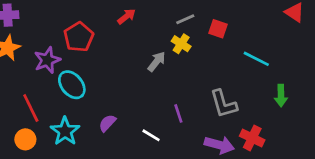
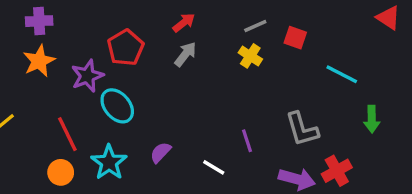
gray arrow: (157, 62) -> (185, 54), moved
red cross: (252, 138) -> (337, 171), turned 35

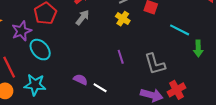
green arrow: (372, 119) -> (198, 49), moved
purple line: (247, 141) -> (121, 57), moved
purple semicircle: (160, 152) -> (80, 80), moved, turned 72
cyan star: (109, 162) -> (35, 85), turned -30

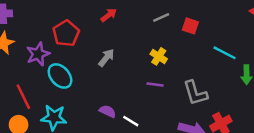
gray arrow: (82, 18) -> (106, 58), moved
yellow cross: (123, 19) -> (159, 56), moved
purple line: (121, 57) -> (155, 85), turned -64

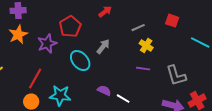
gray line: (161, 17) -> (138, 28), moved
cyan ellipse: (60, 76) -> (80, 61), moved
red line: (23, 97) -> (35, 79), turned 55

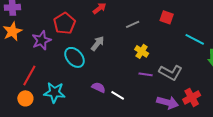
yellow cross: (146, 46) -> (142, 51), moved
purple line: (143, 69) -> (146, 74), moved
gray L-shape: (176, 76) -> (171, 72), turned -45

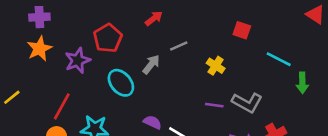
gray line: (133, 24) -> (179, 46), moved
yellow cross: (142, 51) -> (216, 66), moved

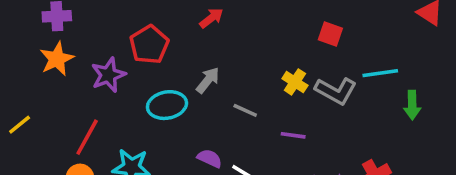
gray line: (179, 46) -> (245, 110), moved, turned 48
cyan line: (279, 59) -> (380, 73), turned -35
cyan ellipse: (121, 83) -> (167, 105), turned -60
gray L-shape: (247, 103) -> (336, 91), moved

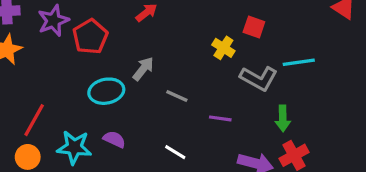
purple star: (108, 75) -> (53, 21), moved
yellow cross: (295, 82) -> (223, 48), moved
green arrow: (412, 105) -> (283, 118), moved
purple semicircle: (210, 158) -> (114, 139), moved

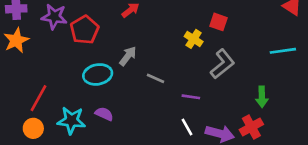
purple star: (53, 21) -> (54, 17), turned 30
cyan line: (299, 62) -> (283, 51), moved
gray L-shape: (259, 78) -> (222, 64), turned -68
green arrow: (283, 118) -> (262, 97), moved
white line: (175, 152) -> (187, 127), moved, turned 30

